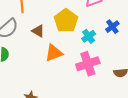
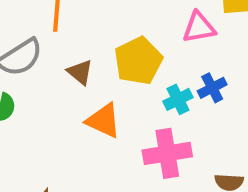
blue cross: (112, 27) -> (212, 88), moved
orange triangle: (54, 53) -> (103, 121), turned 36

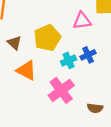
pink cross: (167, 153) -> (61, 90), turned -30

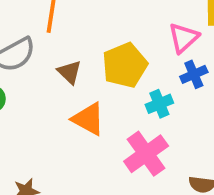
pink triangle: (82, 21) -> (183, 38), turned -36
blue cross: (88, 55) -> (194, 74), moved

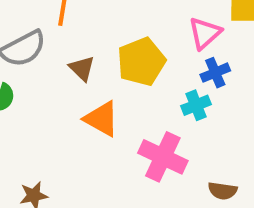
cyan cross: (159, 104) -> (196, 105), moved
pink cross: (146, 154) -> (163, 157), turned -30

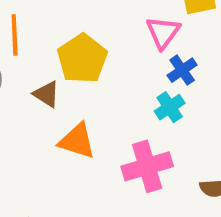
yellow pentagon: (141, 62) -> (82, 59), moved
pink cross: (163, 157) -> (147, 166), turned -30

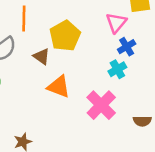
pink cross: (147, 166) -> (101, 105), turned -32

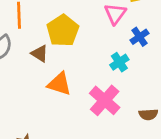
blue cross: (127, 47) -> (139, 37), moved

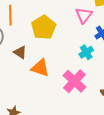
brown triangle: (40, 54) -> (20, 52), moved

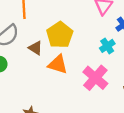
yellow pentagon: (44, 27) -> (60, 35), moved

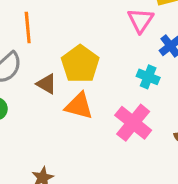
cyan cross: (107, 46) -> (148, 77), turned -32

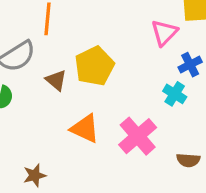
cyan cross: (148, 77) -> (175, 94), moved
orange triangle: (79, 106) -> (85, 128), moved

